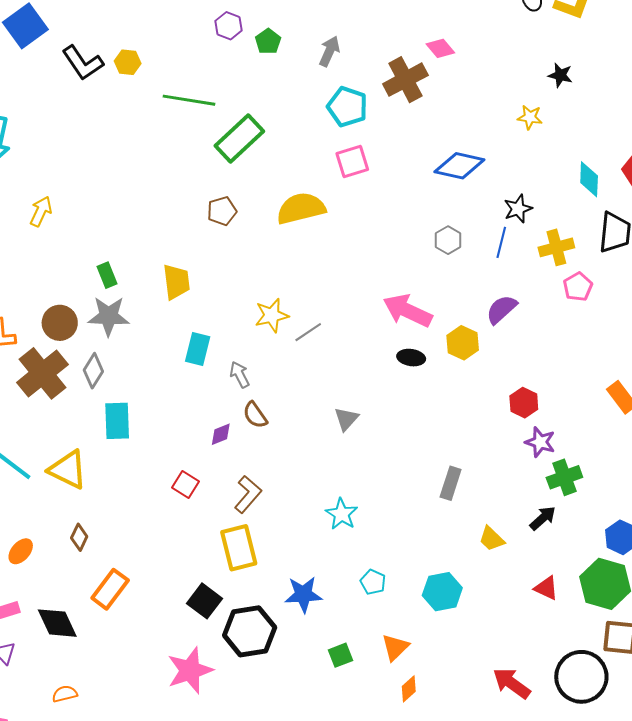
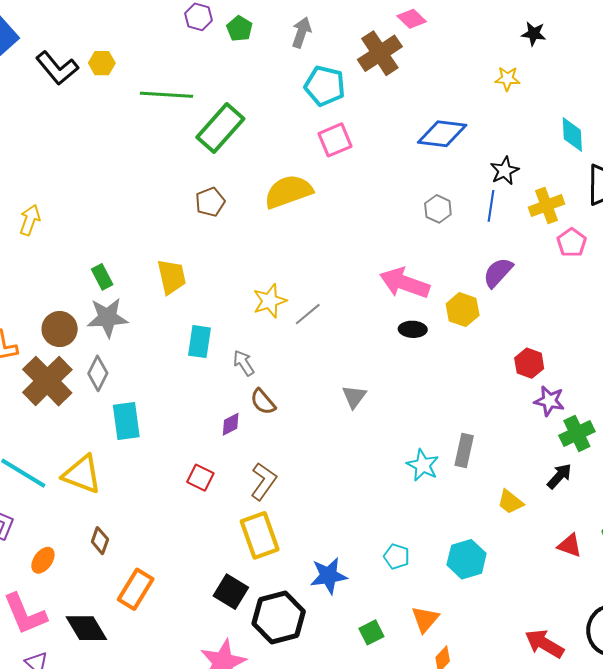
cyan star: (342, 514) -> (423, 465), moved

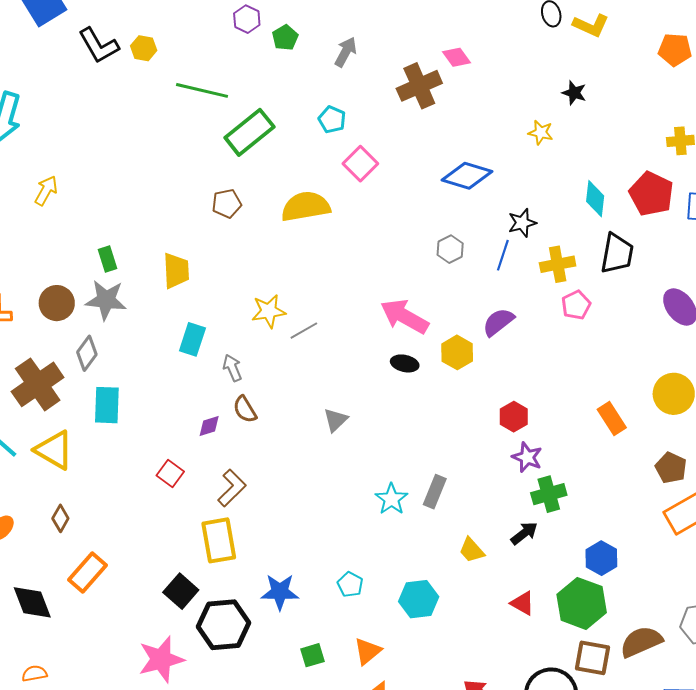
cyan pentagon: (325, 86) -> (332, 119), moved, size x0.7
pink square: (335, 140) -> (360, 164), turned -32
brown cross: (47, 381) -> (38, 384), moved

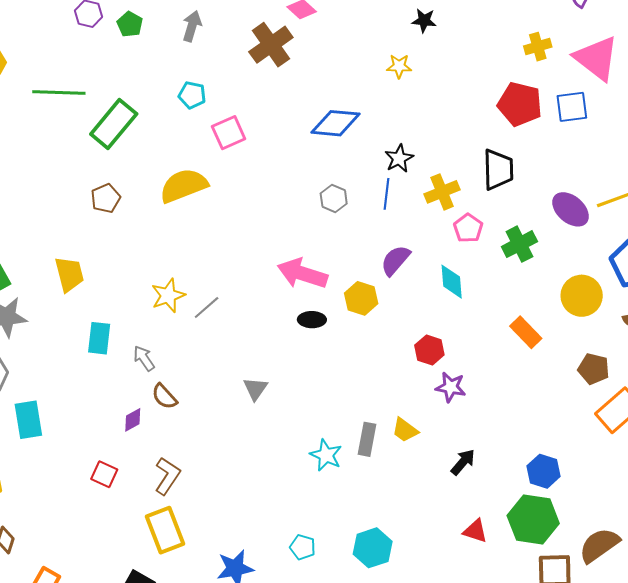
pink square: (360, 164) -> (229, 133), turned 32
cyan diamond: (595, 199) -> (452, 282), moved
green cross: (549, 494) -> (519, 244), moved
yellow trapezoid: (472, 550) -> (405, 430), moved

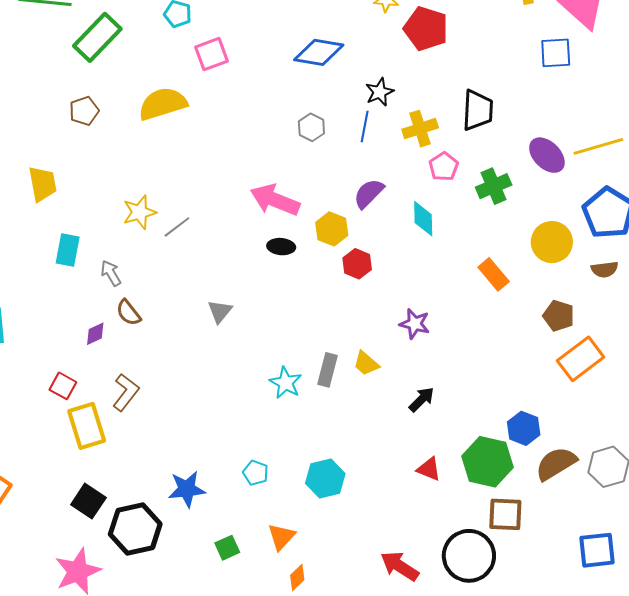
red pentagon: (520, 104) -> (426, 29), moved
red hexagon: (429, 350) -> (357, 264), moved
blue hexagon: (543, 471) -> (524, 428), moved
yellow rectangle: (165, 530) -> (87, 426), moved
brown semicircle: (599, 545) -> (556, 464), moved

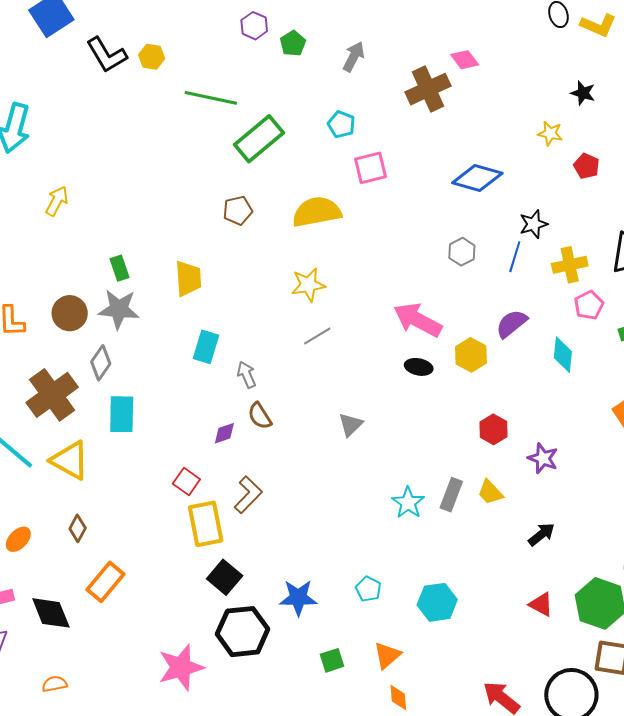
red pentagon: (426, 29) -> (587, 166), size x0.6
yellow star: (139, 212) -> (308, 285), moved
red hexagon: (357, 264) -> (493, 429), moved
black square: (88, 501) -> (225, 577), moved
orange diamond: (297, 577) -> (398, 698), turned -56

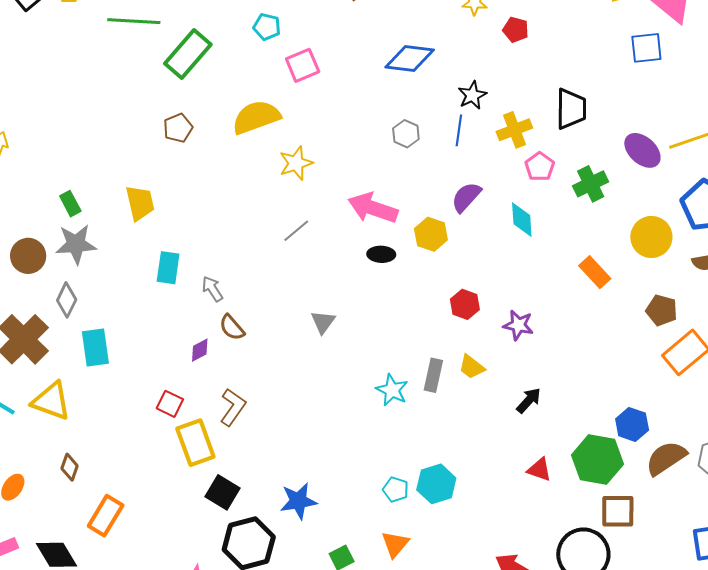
yellow star: (308, 285) -> (296, 163), moved
gray line: (317, 336) -> (296, 231), moved
cyan pentagon: (368, 589) -> (396, 490), moved

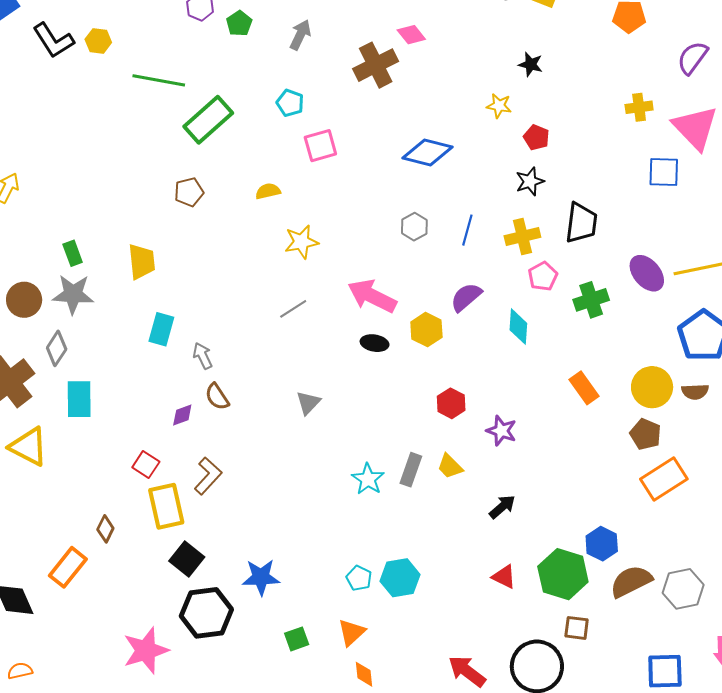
black star: (472, 95) -> (530, 181), moved
yellow semicircle: (256, 117) -> (268, 191), size x0.5
yellow circle: (651, 237) -> (652, 387), moved
brown diamond: (70, 467) -> (105, 529), moved
brown square: (618, 511) -> (577, 628), size x0.7

